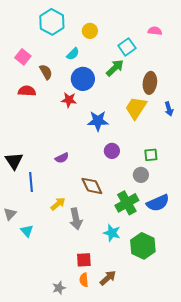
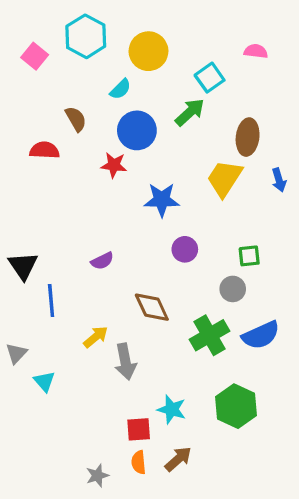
yellow circle: (90, 31) -> (148, 51), size x1.5
pink square: (23, 57) -> (35, 56), moved
cyan star: (112, 233) -> (172, 409), moved

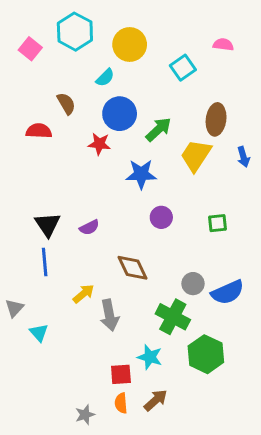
green arrow: (190, 112) -> (158, 129), moved
black triangle: (23, 266) -> (48, 225), moved
gray circle: (233, 289) -> (193, 284), moved
green cross: (210, 335) -> (173, 317), moved, turned -32

